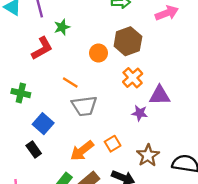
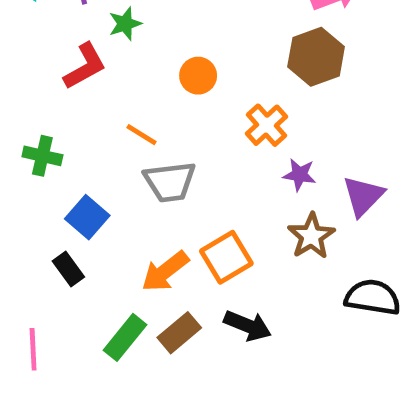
brown hexagon: (128, 41) -> (316, 57), moved
purple triangle: (160, 95) -> (363, 196), moved, turned -45
purple star: (140, 113) -> (300, 175), moved
orange square: (113, 144) -> (226, 257), size x1.5
brown star: (148, 155) -> (311, 236), moved

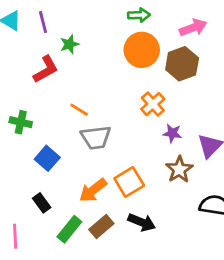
orange circle: (198, 76) -> (142, 50), moved, size x1.6
black rectangle: (68, 269) -> (42, 203), moved

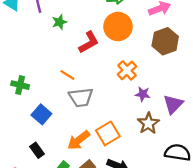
brown hexagon: (182, 64) -> (165, 41), moved
red L-shape: (46, 69) -> (89, 42), moved

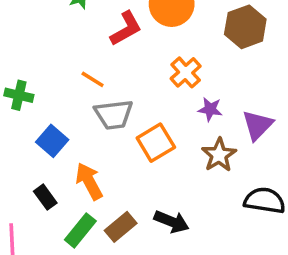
orange square: (108, 133) -> (156, 143), moved
orange arrow: (79, 140) -> (89, 181), moved, turned 100

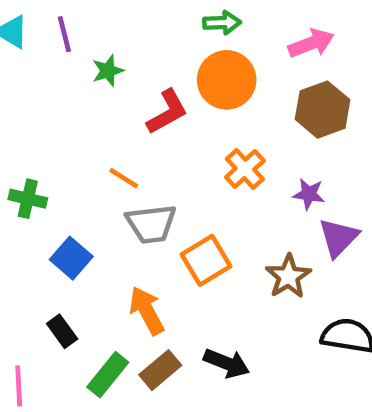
purple star: (210, 109) -> (309, 194), moved
orange arrow: (89, 181) -> (147, 311), moved

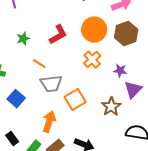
green star: (108, 71) -> (23, 39), moved
orange circle: (227, 80) -> (94, 30), moved
orange arrow: (147, 311) -> (49, 122), turned 45
black rectangle: (62, 331) -> (12, 139), moved

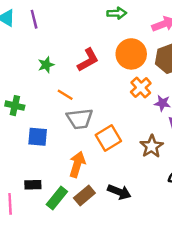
orange cross: (92, 60) -> (141, 88), moved
blue square: (16, 99) -> (38, 137), turned -36
black rectangle: (12, 139) -> (33, 185), turned -56

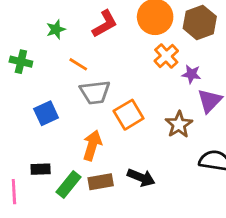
green cross: (15, 106) -> (21, 62), moved
blue square: (38, 137) -> (46, 113), turned -30
brown rectangle: (84, 196) -> (101, 182), turned 30

